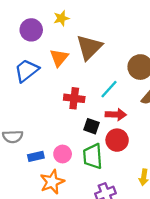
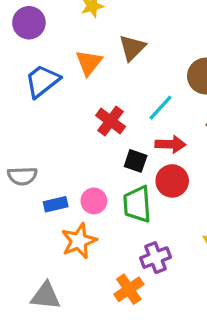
purple circle: (31, 30) -> (29, 23), moved
brown triangle: (89, 47) -> (132, 48), size x0.7
red cross: (74, 98) -> (111, 121), turned 30

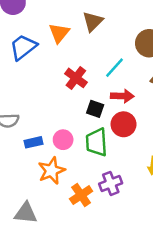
orange cross: (129, 289) -> (81, 195), moved

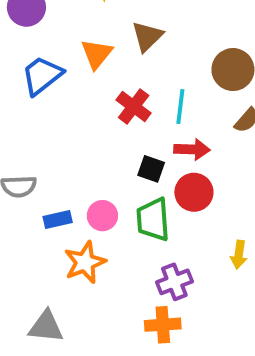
cyan line: (115, 68) -> (180, 107), turned -35
red cross: (76, 78) -> (134, 107), moved
orange cross: (81, 195) -> (163, 325), moved, turned 30

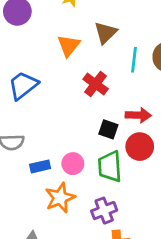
blue trapezoid: (42, 75) -> (23, 85), moved
cyan line: (180, 107) -> (134, 60), moved
purple cross: (174, 282) -> (104, 211), moved

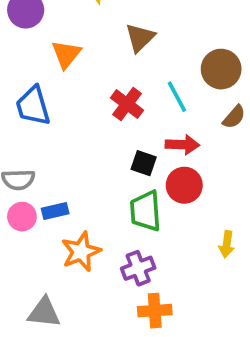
orange triangle: (69, 46) -> (66, 54), moved
cyan line: (134, 60) -> (177, 97), moved, turned -35
blue trapezoid: (23, 85) -> (33, 106), turned -68
pink circle: (73, 164) -> (22, 217), moved

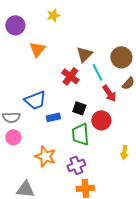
brown triangle: (140, 38) -> (84, 54), moved
blue trapezoid: (33, 106) -> (35, 100), moved, turned -95
red arrow: (182, 145) -> (109, 93), moved, turned 54
blue rectangle: (55, 211) -> (53, 117), moved
orange star: (81, 252) -> (45, 156), turned -30

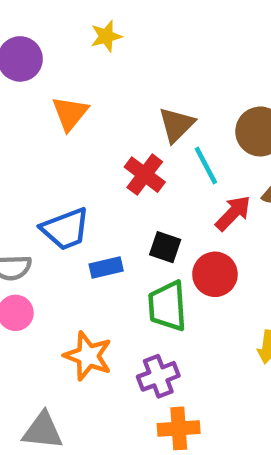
red arrow: (109, 93) -> (233, 213), turned -102

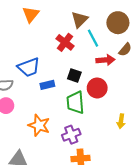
red arrow: (233, 213) -> (105, 60), turned 42

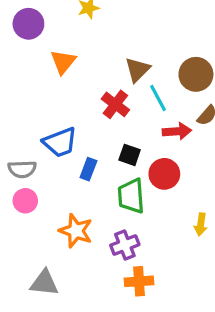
blue rectangle: (47, 85) -> (88, 169), turned -56

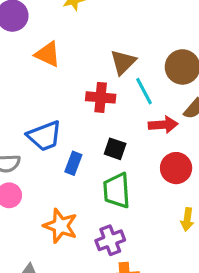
orange triangle: (63, 62) -> (48, 54), turned -44
red cross: (115, 104) -> (101, 97), turned -32
red circle: (164, 174) -> (176, 168), moved

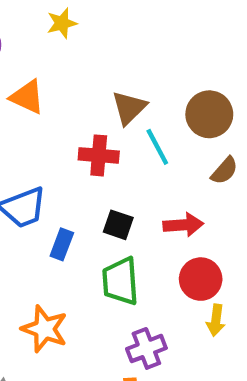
red arrow: (163, 125) -> (183, 225), moved
red circle: (176, 168) -> (201, 279), moved
purple cross: (110, 240) -> (146, 348), moved

